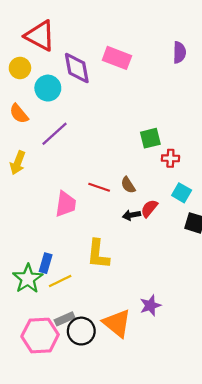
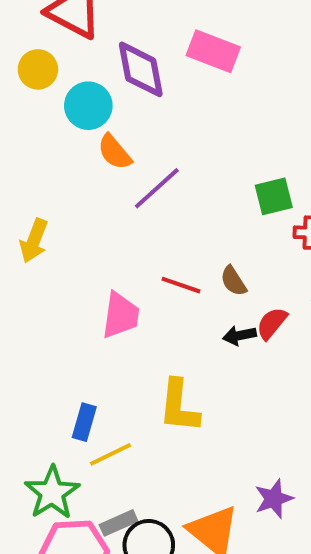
orange semicircle: (19, 114) -> (115, 152), moved
purple line: (55, 134) -> (157, 188), moved
green star: (28, 279) -> (52, 493), moved

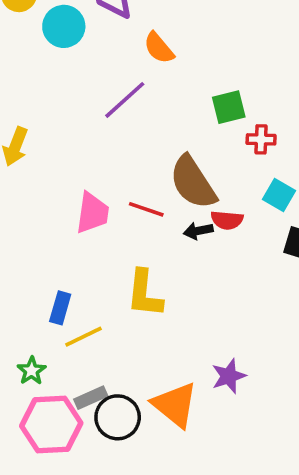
orange semicircle: (115, 152) -> (159, 48), moved
brown semicircle: (233, 281) -> (193, 182), size x2.0
red line: (181, 285) -> (146, 209), moved
red semicircle: (272, 323) -> (227, 220), turned -124
green star: (52, 493) -> (32, 371), size x0.6

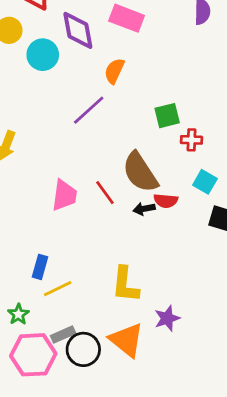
orange semicircle: (159, 48) -> (114, 71), turned 65
red line: (146, 209) -> (105, 193), turned 35
yellow L-shape: (144, 294) -> (125, 285), moved

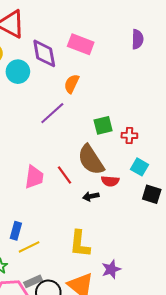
green square: (167, 116) -> (103, 125), moved
black arrow: (144, 209) -> (91, 196), moved

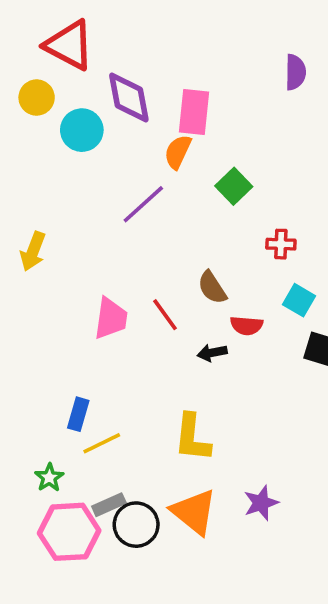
pink rectangle: (81, 44) -> (194, 112), moved, turned 75
green square: (103, 125) -> (234, 186), moved, turned -30
brown semicircle: (91, 160) -> (212, 288), size x0.6
purple star: (111, 269) -> (261, 503), moved

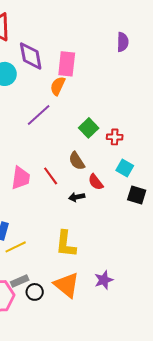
green square: (234, 186) -> (89, 128), moved
red semicircle: (247, 326) -> (96, 182), turned 48
black circle: (136, 525) -> (35, 292), size x0.7

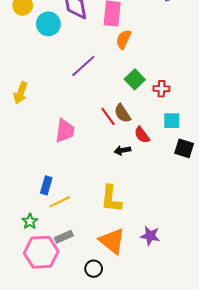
orange semicircle: (58, 86) -> (123, 39), moved
cyan square: (125, 168) -> (172, 121), turned -30
red line: (51, 176) -> (108, 116), moved
purple star: (104, 280) -> (150, 236), turned 30
black circle: (35, 292) -> (94, 269), moved

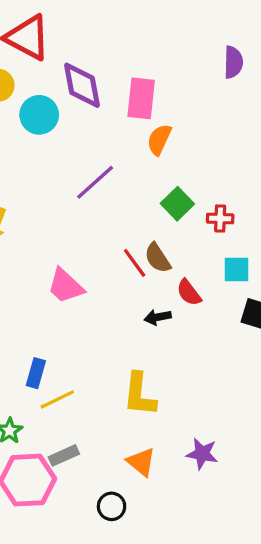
pink trapezoid: (65, 131) -> (65, 286), turned 125
orange triangle: (112, 241) -> (141, 462), size x0.7

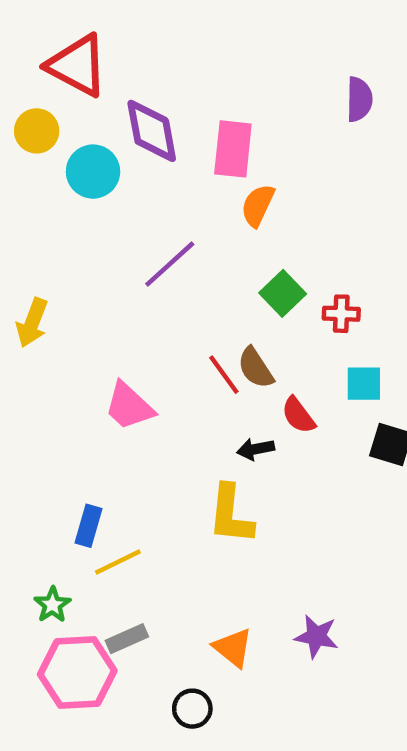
yellow L-shape: (140, 395) -> (231, 515), moved

